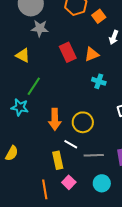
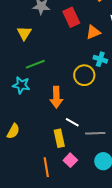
red rectangle: (68, 52) -> (71, 17), moved
yellow triangle: (23, 55) -> (24, 33), turned 35
green line: (34, 86) -> (35, 64), turned 36
yellow circle: (83, 122) -> (84, 75), moved

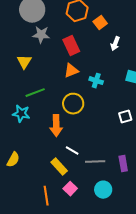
orange triangle: (93, 32) -> (71, 71), moved
cyan cross: (100, 59) -> (96, 81), moved
yellow circle: (84, 75) -> (73, 104), moved
yellow rectangle: (59, 138) -> (59, 167), turned -30

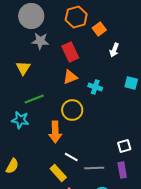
white square: (125, 117) -> (124, 146), moved

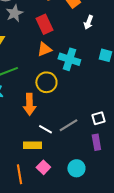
gray star: (40, 41) -> (14, 13), turned -30
cyan cross: (95, 87) -> (69, 59), size x1.5
gray line: (94, 168) -> (68, 125), moved, turned -30
yellow rectangle: (58, 173) -> (32, 145), turned -48

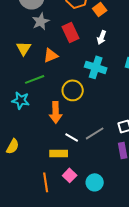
white arrow: (88, 22) -> (102, 37), moved
orange triangle: (44, 49) -> (51, 55), moved
cyan circle: (76, 168) -> (95, 182), moved

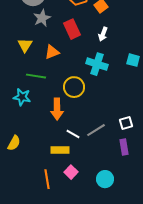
green line: (35, 79) -> (36, 76), turned 30
cyan circle: (95, 182) -> (105, 179), moved

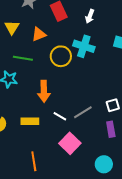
yellow circle: (74, 87) -> (61, 56), moved
yellow rectangle: (60, 150) -> (30, 121), moved
pink square: (71, 172) -> (70, 143), moved, size x1.5
cyan circle: (105, 179) -> (104, 164), moved

